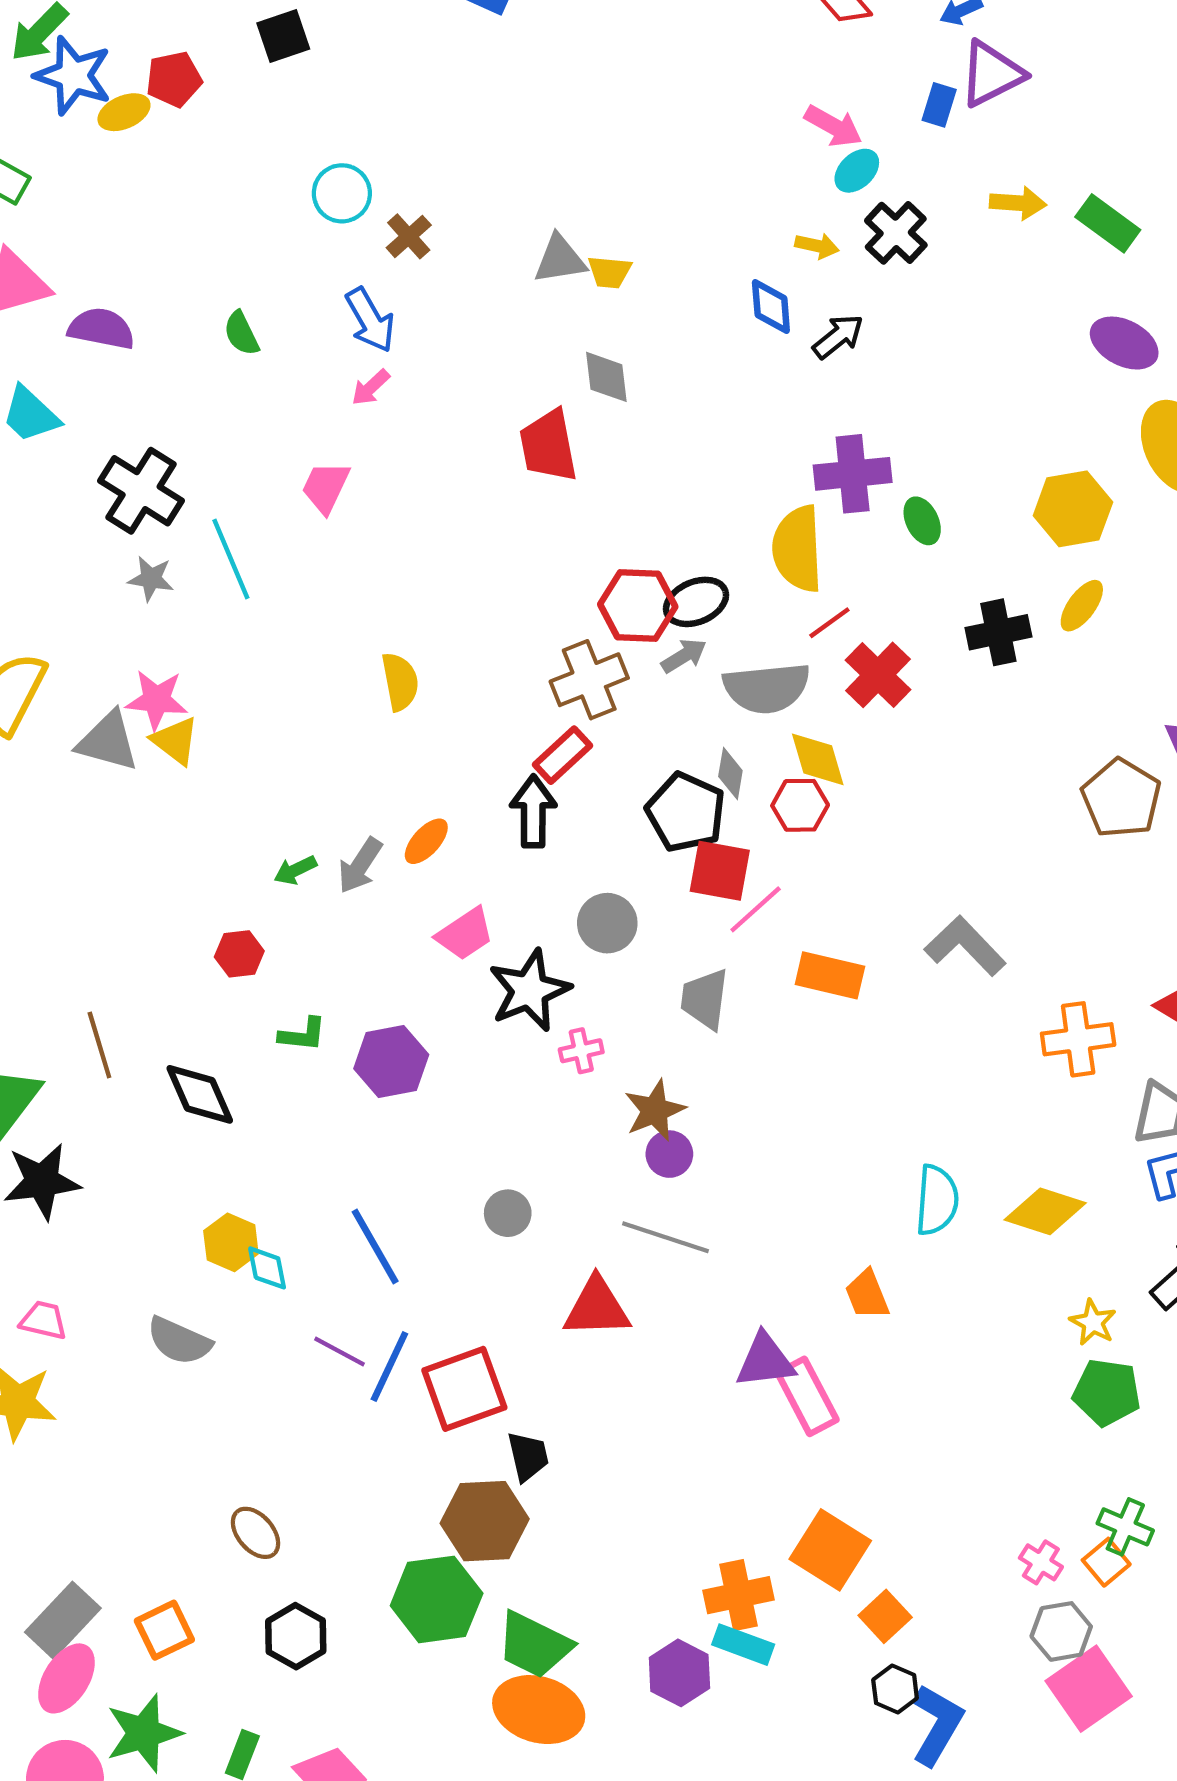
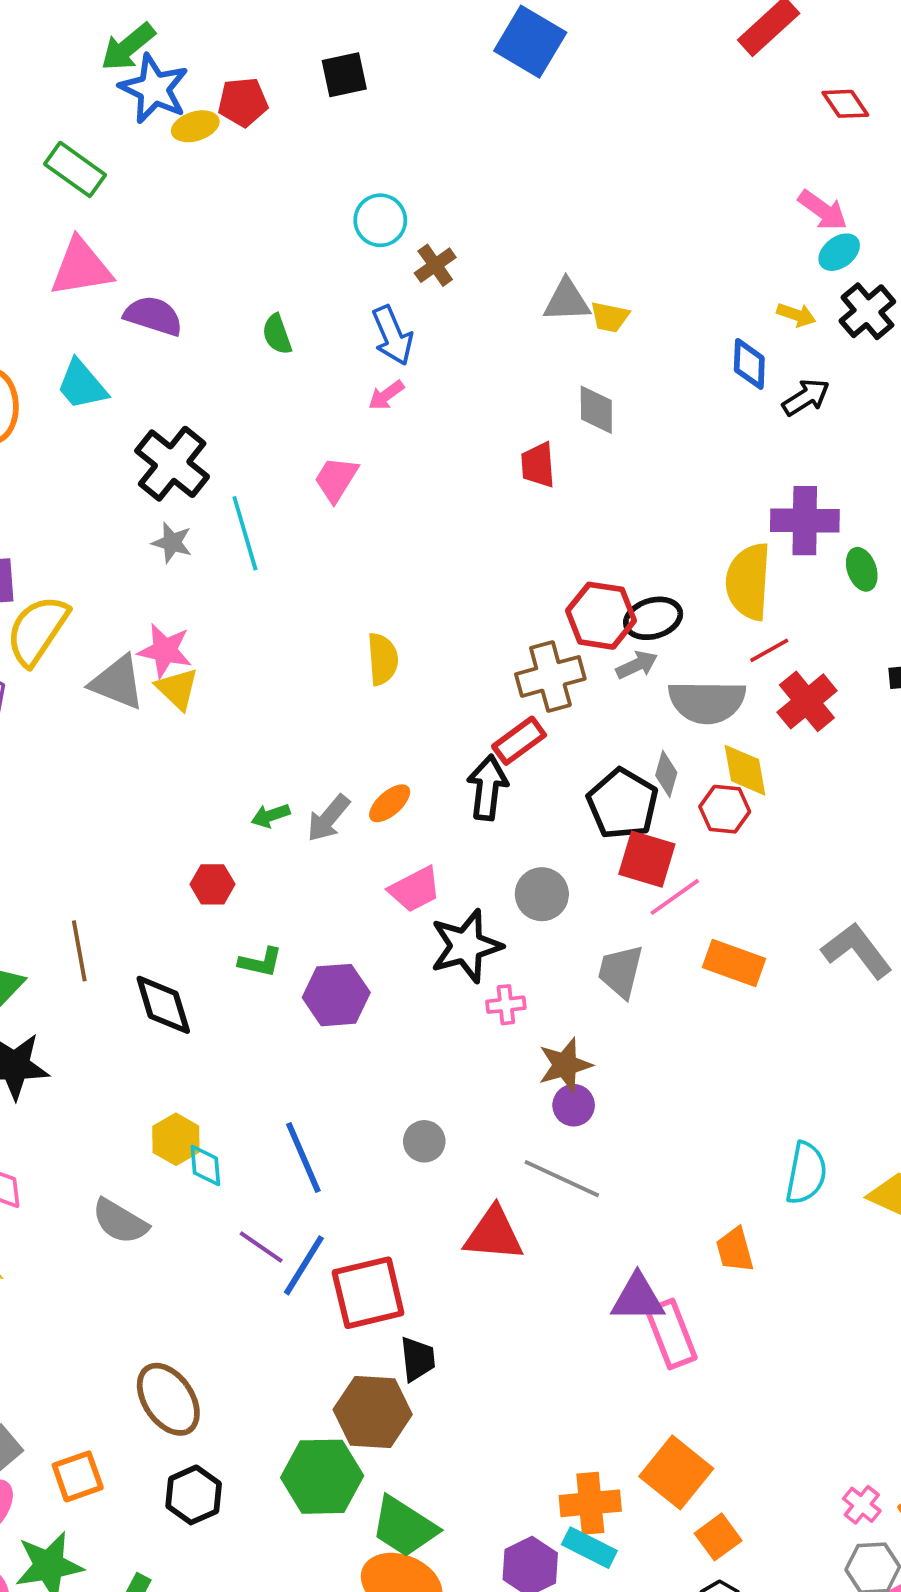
red trapezoid: (548, 446) -> (538, 465), size x0.7
brown ellipse: (255, 1533) -> (168, 1399), size x1.5

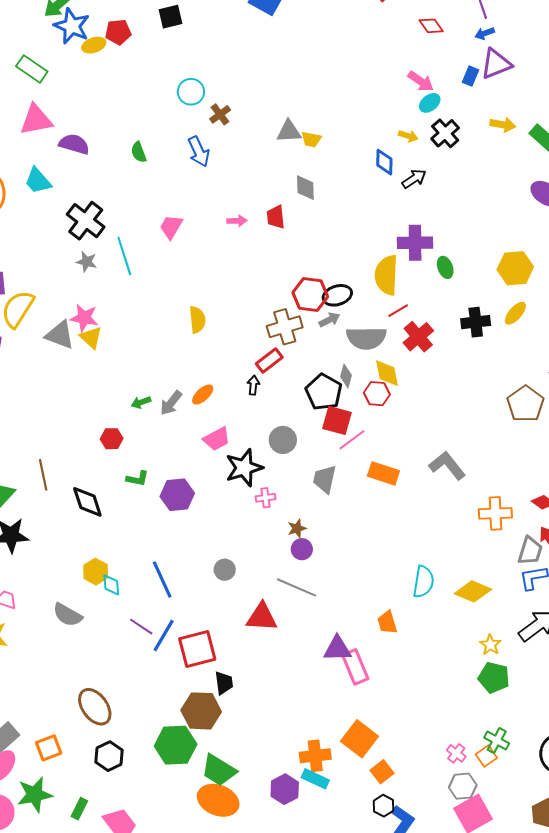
pink arrow: (386, 395) -> (237, 221), moved, turned -144
black arrow: (487, 788) -> (253, 385), size x0.6
brown star: (565, 1065) -> (297, 528), size x0.7

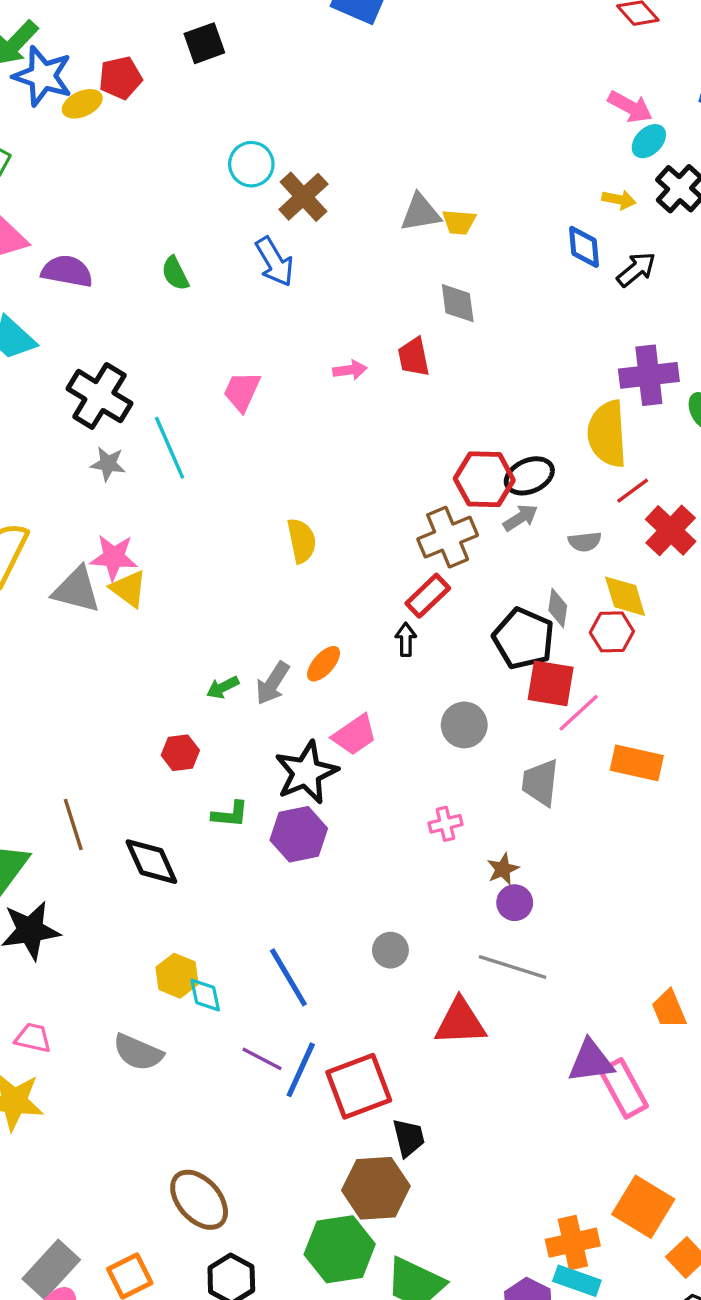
brown cross: (220, 114) -> (303, 197), size x1.4
gray semicircle: (366, 338) -> (585, 542), size x0.5
black star: (244, 468) -> (306, 772), moved

